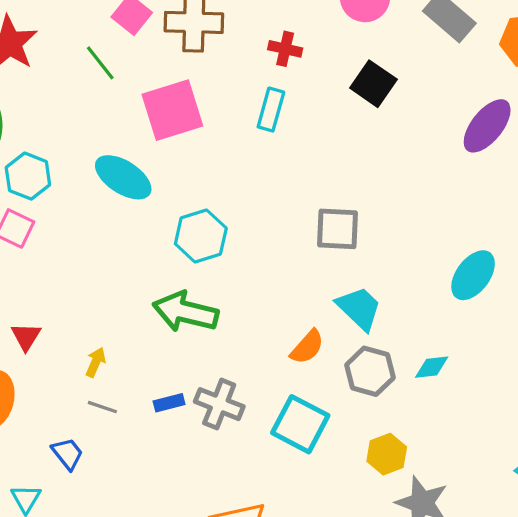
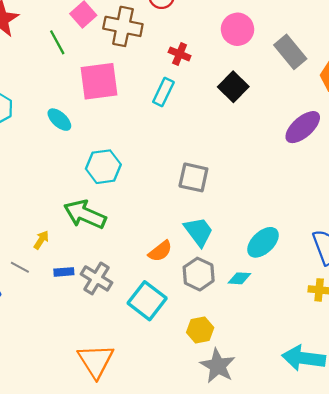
cyan ellipse: (123, 177) -> (59, 120), size x0.7
cyan ellipse: (473, 275) -> (263, 242), moved
yellow arrow: (96, 362) -> (41, 240), moved

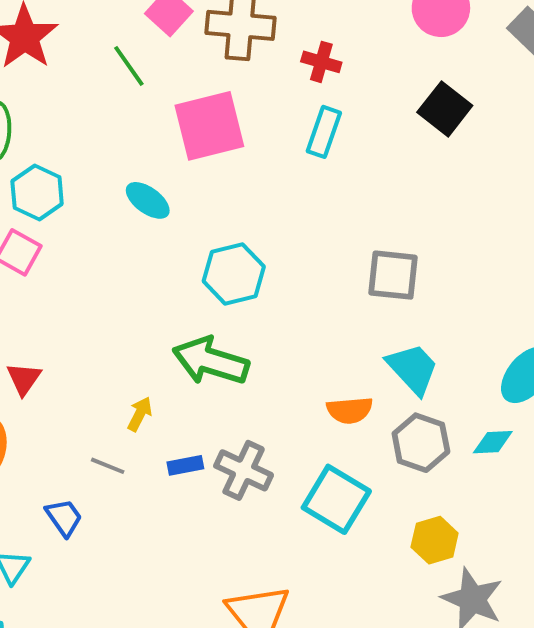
red cross: (180, 54) -> (321, 62), moved
orange semicircle: (160, 251) -> (350, 410), turned 40

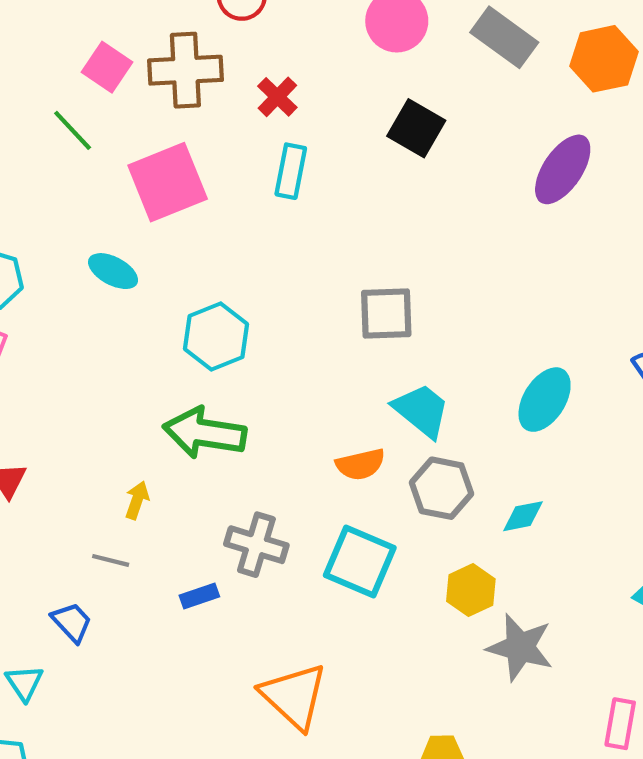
red cross: (321, 62) -> (277, 97), turned 36
cyan diamond: (493, 442) -> (523, 516), moved
blue rectangle: (185, 465) -> (199, 596), moved

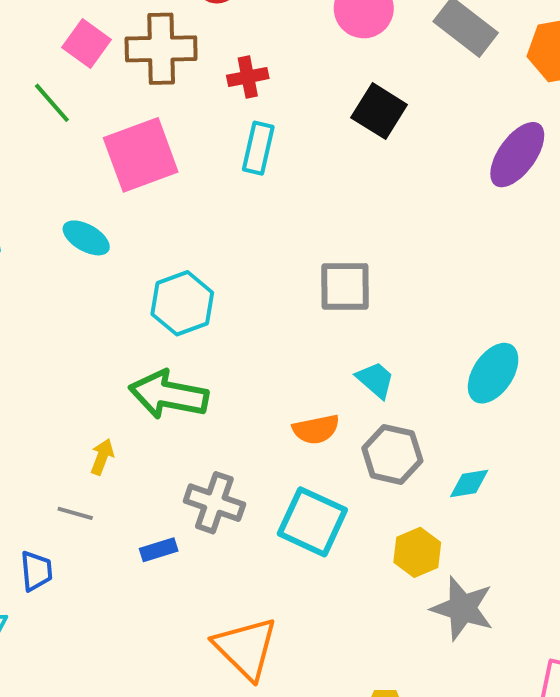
red cross: (277, 97) -> (248, 77), turned 33
cyan trapezoid: (421, 410) -> (376, 380), size x0.7
blue trapezoid: (72, 622) -> (36, 571), turned 36

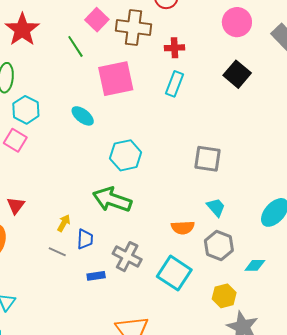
yellow arrow: (102, 457) -> (64, 223), moved
blue trapezoid: (36, 571) -> (85, 239), moved

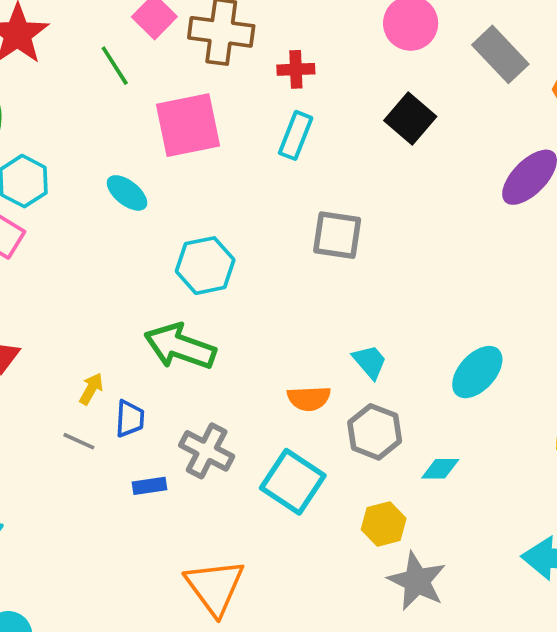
gray square: (208, 159) -> (337, 235), moved

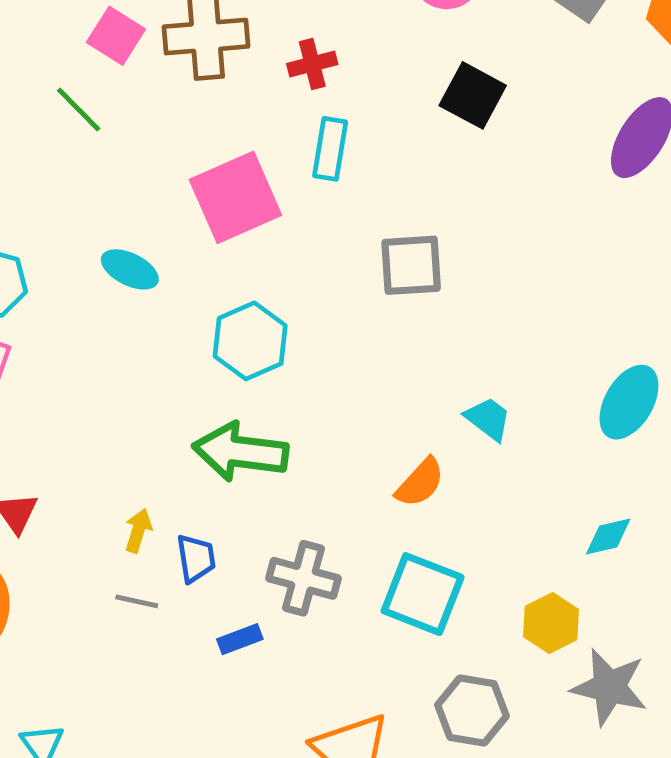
pink square: (188, 125) -> (235, 197), moved
orange semicircle: (309, 398) -> (420, 483), turned -33
gray hexagon: (375, 432) -> (472, 710), moved

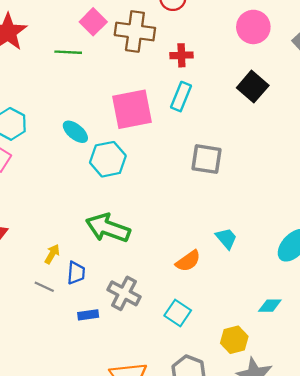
green line: (79, 110) -> (68, 52), turned -55
cyan hexagon: (250, 341) -> (108, 159), moved
cyan square: (423, 594) -> (178, 313), size x0.7

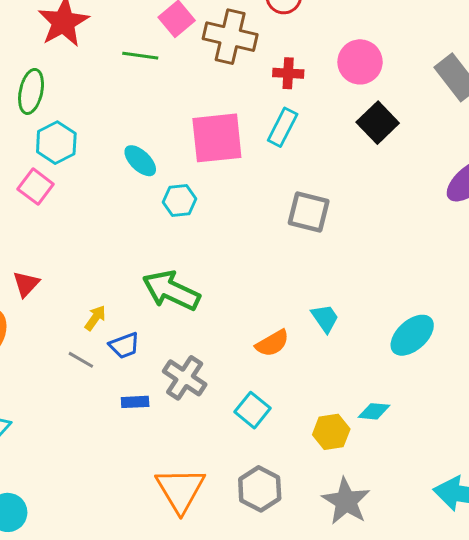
pink circle: (253, 27) -> (360, 62), moved
cyan hexagon: (108, 159) -> (180, 200), size x0.7
blue trapezoid: (76, 273) -> (124, 345), turned 60
yellow hexagon: (234, 340) -> (331, 432), moved

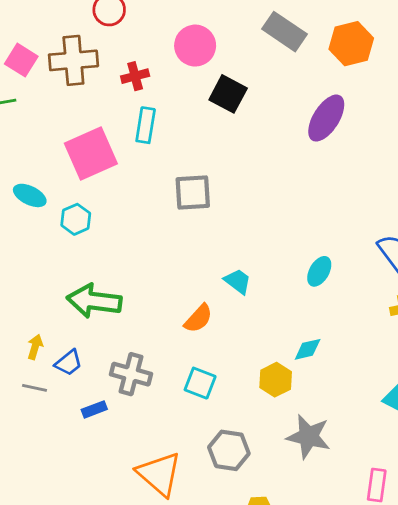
cyan ellipse: (412, 335) -> (319, 271), size x0.7

